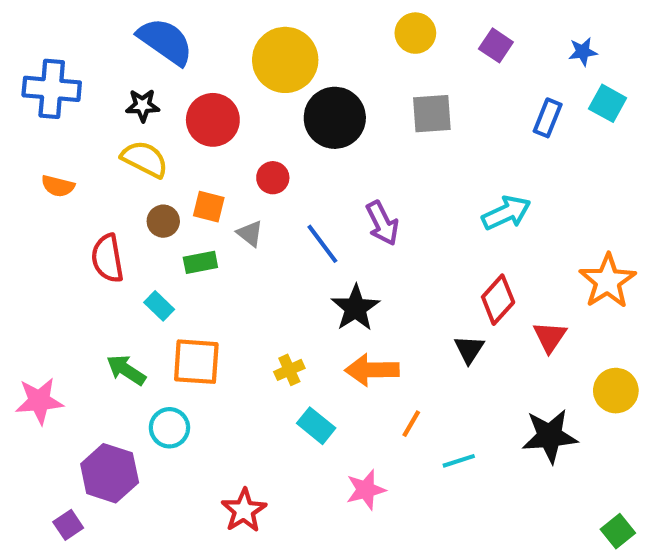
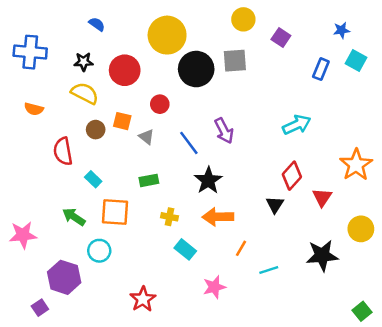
blue semicircle: (165, 41) -> (97, 24), size x0.5
purple square: (496, 45) -> (281, 38), moved
gray square: (432, 114) -> (235, 61), moved
green rectangle: (200, 262) -> (149, 180), moved
yellow cross: (289, 370) -> (170, 217), turned 35

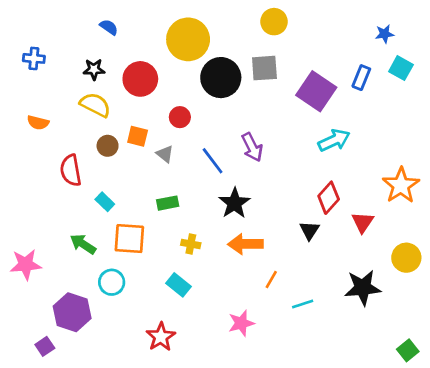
purple square: (281, 38) -> (316, 91), moved, size x1.8
blue cross: (30, 52) -> (34, 58), size x0.6
cyan rectangle: (185, 249) -> (179, 285), moved

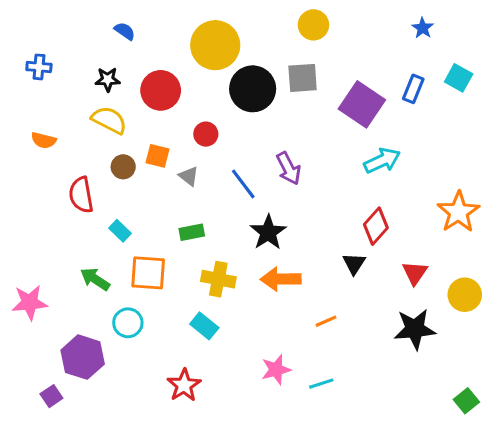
blue star: (385, 34) -> (423, 28), moved, turned -30
red triangle: (363, 222) -> (415, 273), moved
yellow cross: (191, 244) -> (218, 279), size x1.5
orange line: (271, 279) -> (326, 321), moved, turned 36
cyan line: (303, 304) -> (321, 384), moved

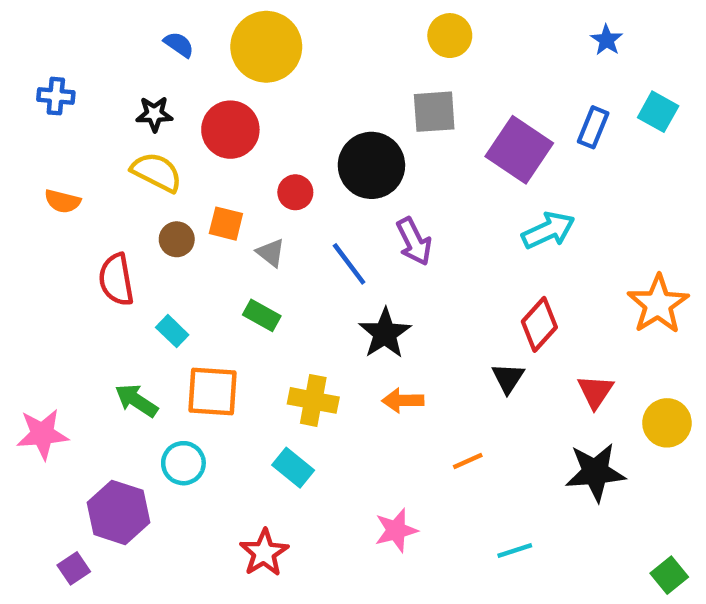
yellow circle: (215, 45) -> (266, 47), moved
black circle: (253, 89) -> (371, 165), moved
green rectangle: (192, 232) -> (262, 315), moved, turned 40
orange arrow: (281, 279) -> (403, 400), size x0.7
cyan line: (321, 384) -> (515, 550), moved

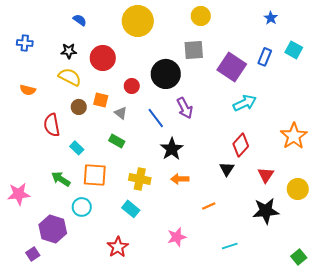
yellow circle: (266, 47) -> (138, 21), moved

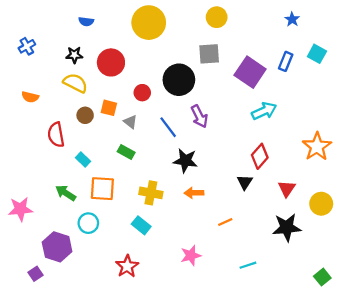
blue semicircle: (80, 20) -> (86, 22), turned 152
blue cross: (25, 43) -> (27, 46), turned -35
black star: (172, 149) -> (185, 161), turned -30

